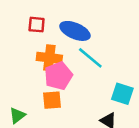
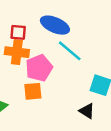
red square: (37, 25) -> (18, 32), moved
orange cross: (49, 58) -> (17, 52), moved

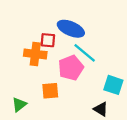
red square: (18, 32) -> (48, 40), moved
pink pentagon: (39, 68) -> (71, 68), moved

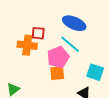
blue ellipse: (71, 29) -> (74, 23), moved
orange square: (50, 91) -> (57, 73), moved

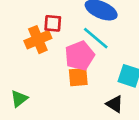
orange cross: (27, 45) -> (38, 40), turned -30

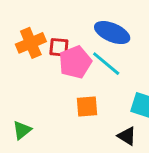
orange cross: (38, 40) -> (31, 43), moved
pink pentagon: (80, 56) -> (75, 62), moved

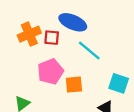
blue ellipse: (112, 33) -> (73, 22), moved
pink pentagon: (75, 62) -> (50, 72), moved

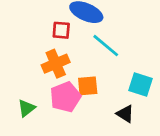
orange cross: (29, 34) -> (56, 64), moved
pink pentagon: (50, 72) -> (65, 97), moved

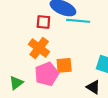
cyan line: (106, 46) -> (78, 21), moved, turned -35
orange cross: (56, 64) -> (39, 48), turned -30

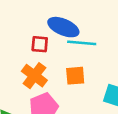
orange square: (64, 65) -> (75, 76), moved

